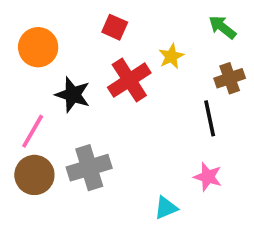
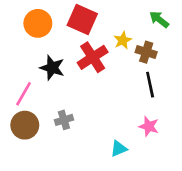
red square: (115, 27) -> (82, 19), size x1.6
orange circle: (38, 47) -> (38, 23), moved
brown cross: (230, 78) -> (146, 52), moved, turned 36
gray cross: (89, 168) -> (64, 120), size x0.6

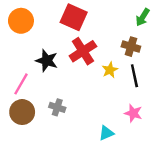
green arrow: (159, 19) -> (143, 17), turned -96
orange circle: (38, 23) -> (21, 21), moved
yellow star: (123, 40) -> (110, 70), moved
gray cross: (64, 120) -> (57, 107), turned 35

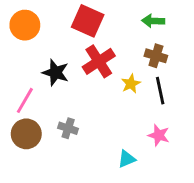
green arrow: (143, 17) -> (153, 21), moved, turned 60

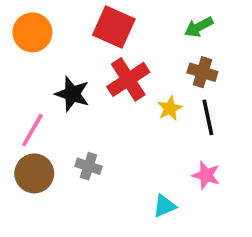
green arrow: (153, 21) -> (199, 27), turned -30

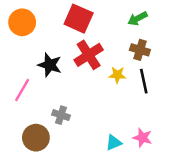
yellow star: (170, 108) -> (117, 75), turned 30
brown circle: (34, 173) -> (36, 138), moved
pink star: (206, 175) -> (142, 138), moved

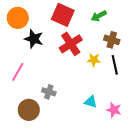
green arrow: (137, 19) -> (99, 16), moved
black star: (50, 65) -> (34, 39), moved
cyan triangle: (114, 143) -> (91, 102), moved, turned 40

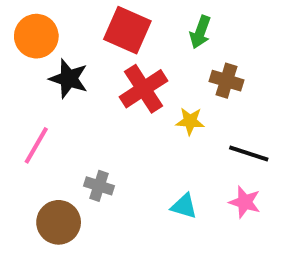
green arrow: (99, 16) -> (200, 32), turned -42
black line: (115, 65) -> (249, 154), moved, turned -60
pink star: (114, 110) -> (245, 202), moved

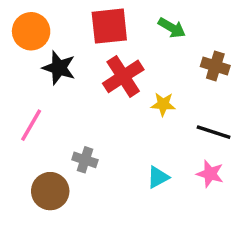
red square: (127, 30) -> (109, 26), turned -30
green arrow: (200, 32) -> (172, 28), turned -80
brown cross: (227, 81) -> (215, 66), moved
cyan triangle: (184, 206) -> (158, 177), turned -45

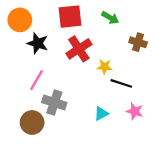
pink line: (31, 125) -> (37, 80), moved
black line: (214, 132) -> (121, 83), moved
gray cross: (85, 160) -> (54, 102), size x1.5

